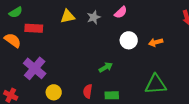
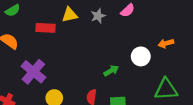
red rectangle: (34, 28) -> (46, 28), moved
white circle: (129, 40) -> (141, 56), moved

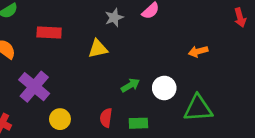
yellow triangle: (70, 15) -> (98, 49), moved
white circle: (141, 56) -> (164, 88), moved

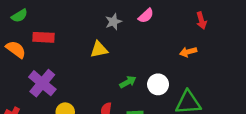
red arrow: (240, 18) -> (201, 20), moved
red rectangle: (49, 32) -> (44, 37), moved

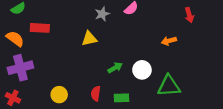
red arrow: (201, 20) -> (189, 15), moved
purple cross: (42, 83) -> (20, 68), moved, turned 35

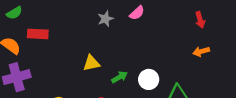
yellow triangle: (89, 39) -> (91, 63), moved
orange arrow: (169, 41) -> (201, 51), moved

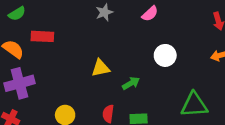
gray star: (105, 19) -> (104, 12), moved
white circle: (149, 79) -> (165, 55), moved

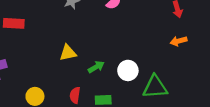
white circle: (165, 55) -> (128, 70), moved

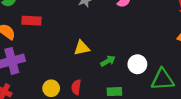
red semicircle: (75, 95) -> (76, 87), moved

